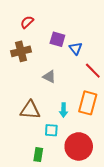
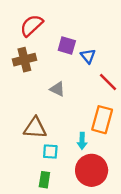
red semicircle: (27, 22) -> (31, 25), size x1.5
cyan arrow: (63, 110) -> (82, 141), moved
cyan square: (51, 130) -> (50, 151), moved

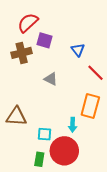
purple square: (67, 45) -> (44, 40), moved
brown triangle: (35, 128) -> (16, 116), moved
red circle: (92, 170) -> (64, 151), moved

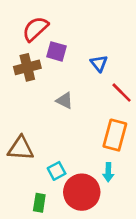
cyan arrow: (73, 125) -> (108, 172), moved
cyan square: (44, 134) -> (57, 171), turned -32
green rectangle: (39, 159) -> (39, 203), moved

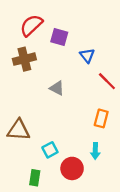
purple square: (57, 51) -> (59, 37), moved
orange rectangle: (115, 135) -> (101, 118), size x0.7
red circle: (82, 192) -> (72, 168), size x0.7

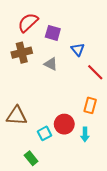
gray triangle: (57, 88) -> (51, 64), moved
red circle: (72, 168) -> (64, 124), moved
green rectangle: (35, 178) -> (31, 158), turned -48

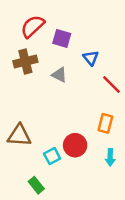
cyan arrow: (85, 134) -> (110, 157), moved

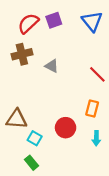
purple square: (62, 38) -> (54, 20), moved, turned -35
blue triangle: (91, 58) -> (92, 21), moved, size x1.5
cyan square: (52, 156) -> (35, 138), moved, turned -32

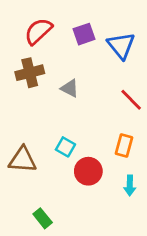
purple square: (54, 20) -> (84, 34), moved
blue triangle: (92, 21) -> (121, 46), moved
cyan square: (35, 138) -> (65, 147), moved

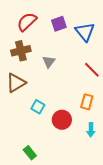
gray triangle: (70, 88) -> (49, 62), turned 40
cyan square: (65, 147) -> (38, 107), moved
brown triangle: (23, 160) -> (16, 83), moved, turned -35

